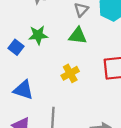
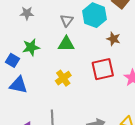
blue triangle: (23, 90) -> (18, 85), moved

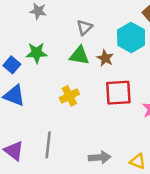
cyan hexagon: (94, 15) -> (131, 38), moved
brown star: (113, 39) -> (105, 58), moved

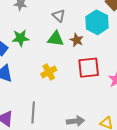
gray triangle: (85, 27) -> (59, 16), turned -32

